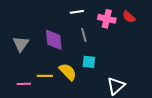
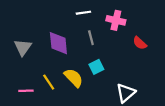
red semicircle: (129, 17) -> (140, 43), moved
cyan square: (89, 62) -> (96, 67), turned -32
yellow line: (45, 76) -> (49, 82), turned 56

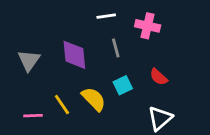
red semicircle: (140, 43) -> (159, 77), moved

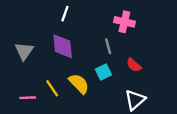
white line: (106, 16) -> (65, 14), moved, turned -63
gray line: (116, 48) -> (108, 46), moved

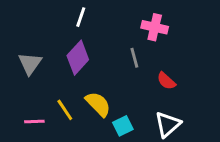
purple diamond: (63, 46) -> (78, 58), turned 48
cyan square: (103, 72) -> (123, 126), moved

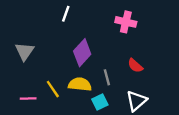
purple diamond: (78, 58) -> (82, 53), moved
gray line: (134, 58) -> (107, 77), moved
yellow semicircle: (98, 104) -> (80, 84), turned -40

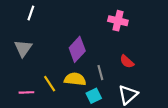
white line: (66, 14) -> (31, 13), moved

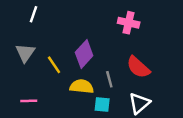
red semicircle: (127, 62) -> (138, 67), size x1.5
yellow line: (50, 84) -> (54, 65), moved
cyan square: (94, 96) -> (102, 105), turned 32

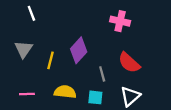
white line: (34, 14) -> (31, 13), turned -40
yellow line: (54, 65) -> (51, 60), turned 48
yellow semicircle: (82, 86) -> (65, 92), moved

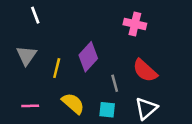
yellow semicircle: (65, 92) -> (73, 103), turned 35

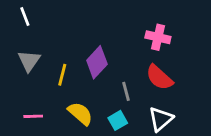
white line: (35, 15) -> (25, 16), moved
pink cross: (135, 24) -> (158, 37), moved
cyan square: (107, 110) -> (118, 120), turned -36

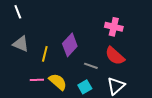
gray triangle: (29, 61) -> (21, 44), turned -42
gray line: (126, 91) -> (91, 66), turned -56
pink line: (33, 116) -> (37, 80), moved

